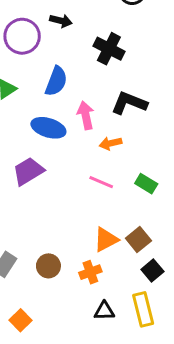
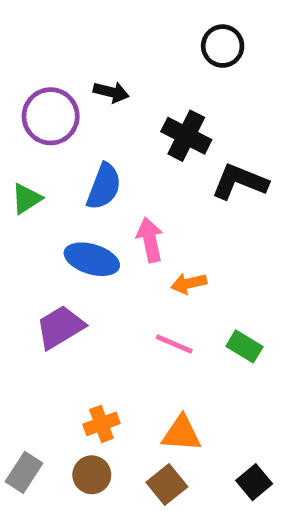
black L-shape: (129, 103) -> (240, 182), moved
orange triangle: (106, 240) -> (181, 434), turned 32
brown square: (138, 240) -> (167, 484), moved
orange cross: (90, 272) -> (101, 424), moved

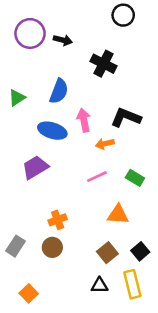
purple circle: (51, 116) -> (30, 33), moved
black L-shape: (240, 182) -> (126, 117), moved
pink line: (174, 344) -> (97, 177), turned -48
orange triangle: (181, 434) -> (118, 215), moved
brown square: (167, 484) -> (107, 253), moved

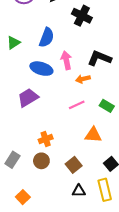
brown square: (107, 253) -> (74, 165), moved

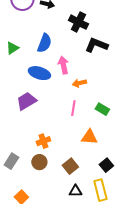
black L-shape: (99, 58) -> (96, 45), moved
pink line: (77, 105) -> (73, 108), turned -56

